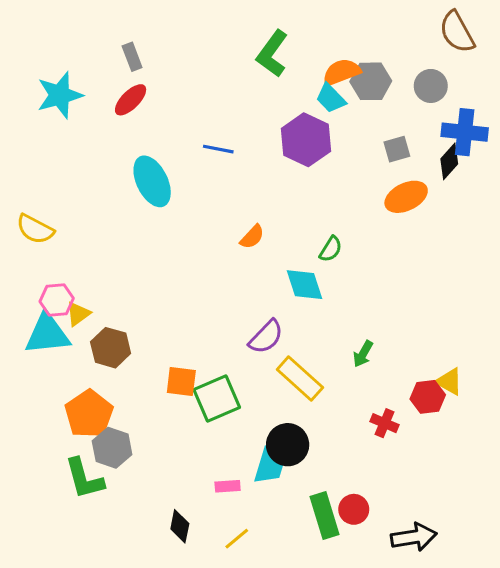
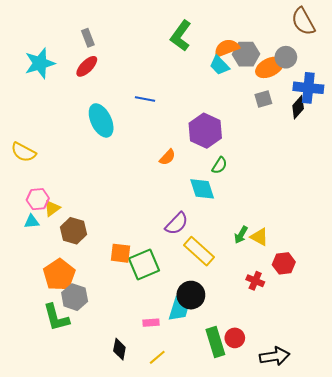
purple hexagon: (306, 140) -> (205, 131), moved
orange ellipse: (406, 197) -> (270, 67), moved
cyan triangle: (47, 334) -> (32, 222), size x0.5
yellow triangle: (449, 382) -> (259, 237), moved

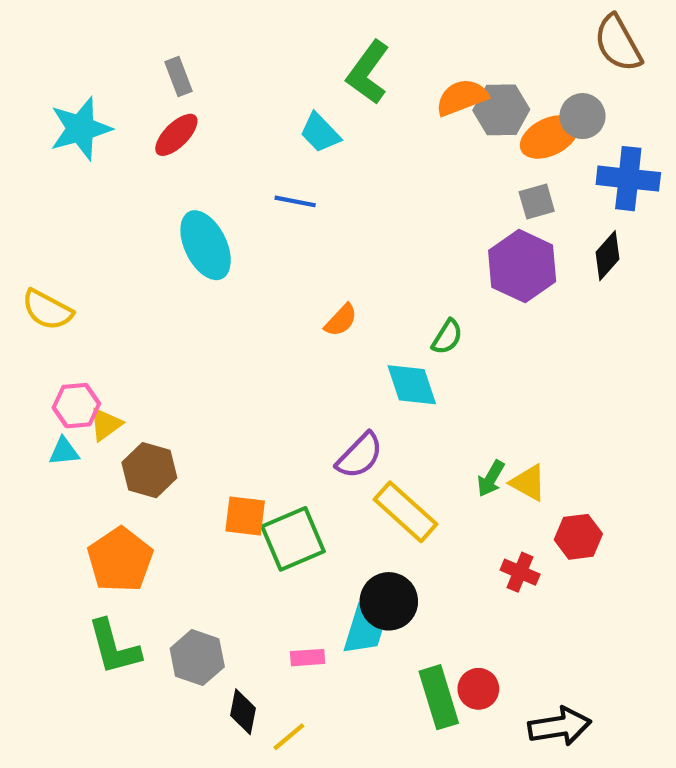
cyan trapezoid: (219, 65) -> (320, 133), moved
black diamond: (298, 107) -> (607, 256), moved
purple hexagon: (205, 131) -> (522, 266), moved
gray hexagon: (75, 297) -> (197, 658), moved
yellow line: (157, 357) -> (289, 737), moved

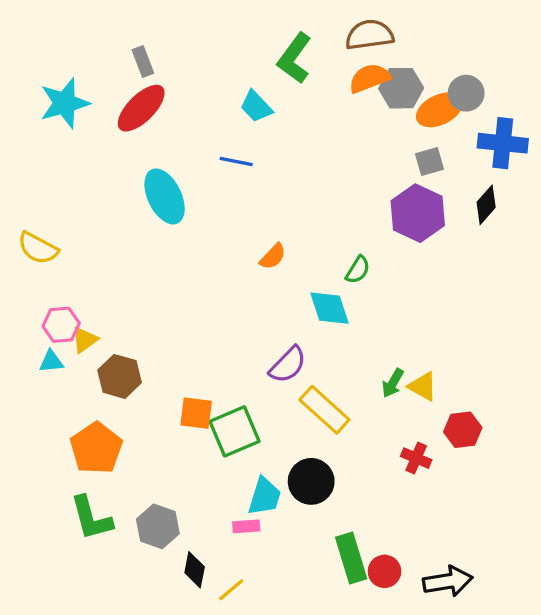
brown semicircle: (618, 43) -> (369, 35), moved, turned 111
red ellipse: (176, 135) -> (141, 108), size x1.4
cyan trapezoid: (364, 630) -> (265, 496), moved
red circle: (478, 689) -> (384, 571), moved

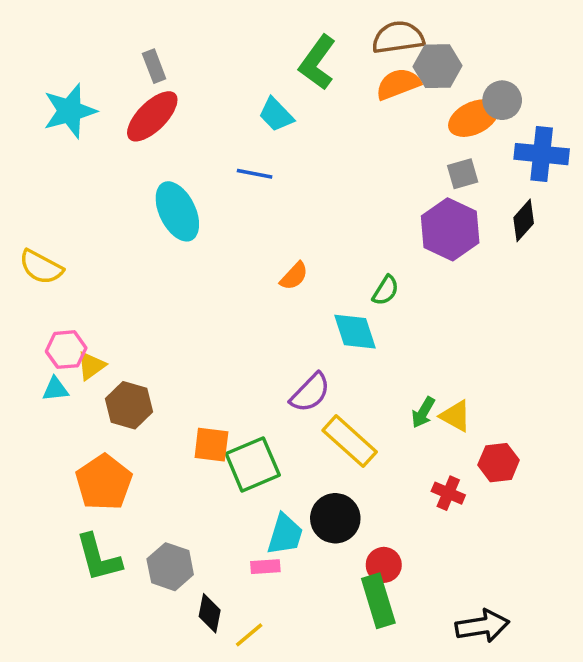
gray hexagon: (401, 88) -> (438, 66), moved
red circle: (384, 571) -> (384, 565), moved

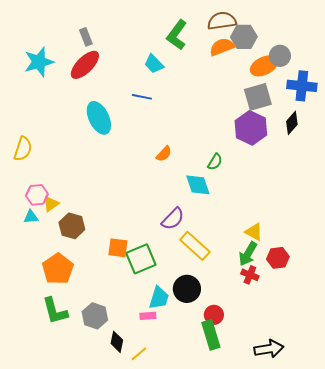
gray square: (463, 174) -> (258, 97), size x1.6
yellow semicircle: (41, 267) -> (23, 149), turned -100
green arrow: (423, 412) -> (248, 254), moved, size x1.4

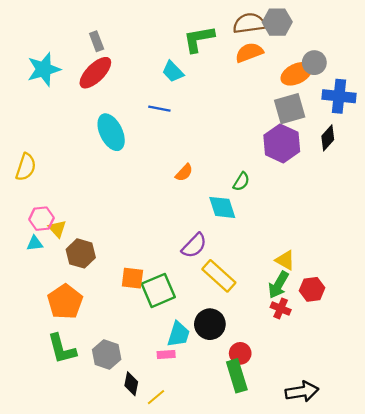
green L-shape: (177, 35) -> (199, 39), turned 44
gray hexagon: (244, 37) -> (277, 22), moved
yellow triangle: (51, 204) -> (57, 229), turned -36

